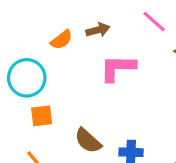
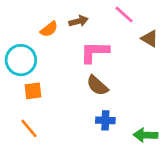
brown semicircle: (88, 141) -> (97, 86), moved

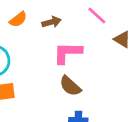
orange semicircle: (49, 29) -> (18, 19), moved

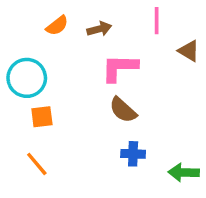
pink line: (97, 15) -> (157, 21), turned 48

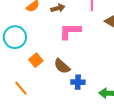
brown semicircle: (123, 110) -> (62, 66), moved
orange square: (42, 117) -> (36, 60), moved, turned -32

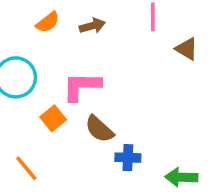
pink L-shape: (70, 31) -> (82, 86), moved

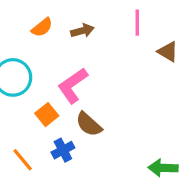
pink L-shape: (82, 86) -> (73, 86), turned -36
blue cross: (128, 158) -> (63, 150), moved, turned -30

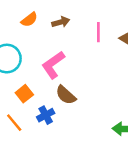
pink line: (137, 23) -> (98, 32), moved
orange square: (47, 115) -> (24, 94), moved

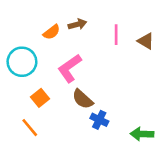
orange semicircle: (29, 20) -> (52, 32), moved
blue cross: (46, 115) -> (99, 120), moved, turned -36

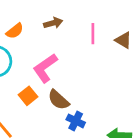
orange semicircle: (52, 32) -> (15, 31), moved
orange square: (40, 98) -> (28, 96), moved

